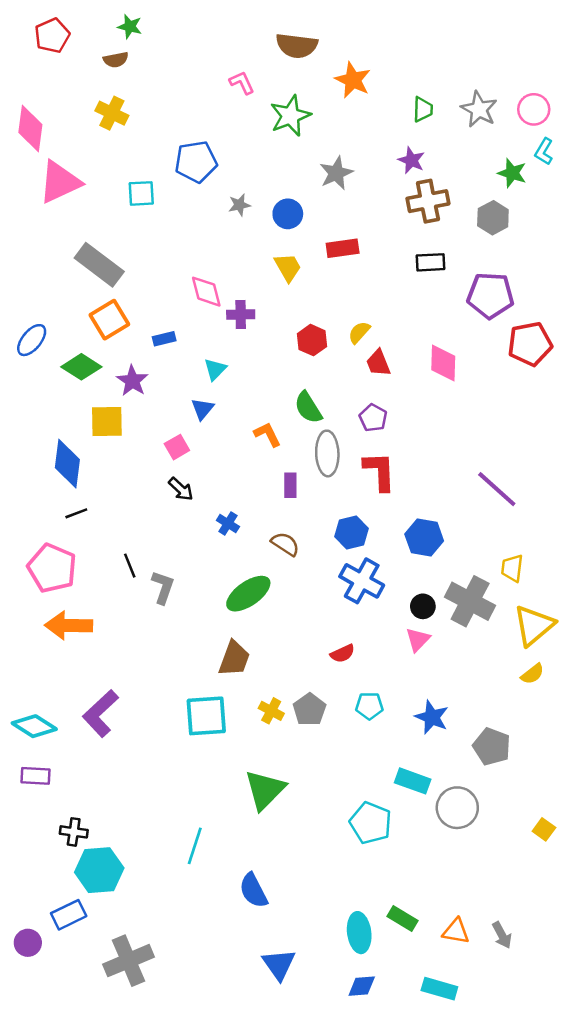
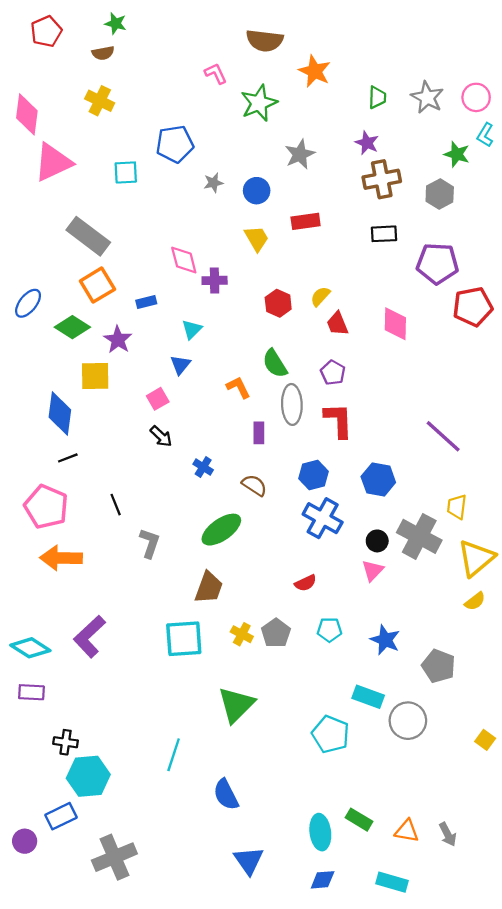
gray L-shape: (163, 587) -> (150, 543), moved

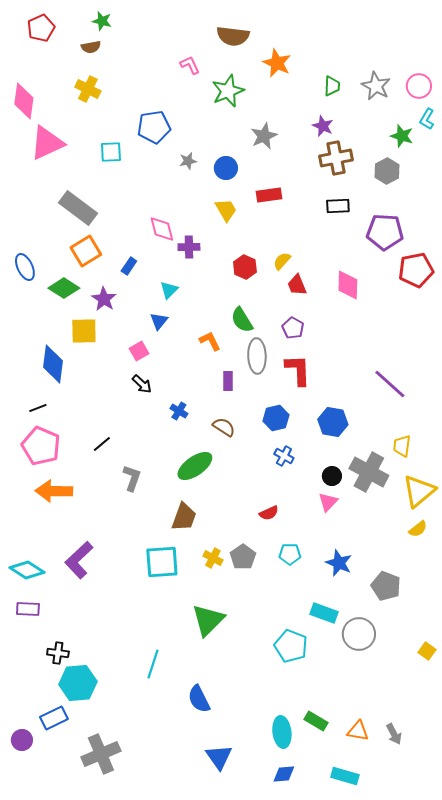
blue rectangle: (146, 302) -> (129, 266), turned -42
blue ellipse: (28, 303) -> (25, 267), turned -64
black line: (68, 458) -> (38, 408), moved
black line: (116, 505) -> (102, 444), turned 72
blue cross: (323, 518) -> (284, 456), size x0.6

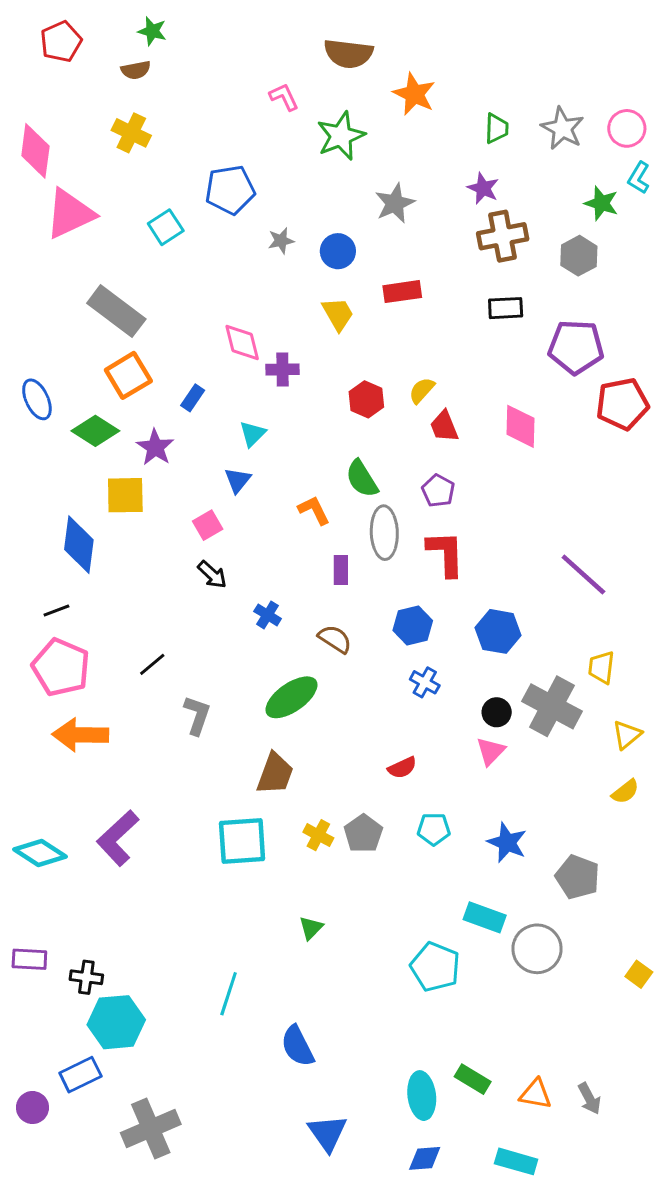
cyan square: (111, 152) -> (166, 227), turned -30
yellow triangle: (419, 491) -> (627, 735), size x0.6
purple rectangle: (28, 609) -> (29, 959), moved
green triangle: (208, 620) -> (311, 928), size x0.5

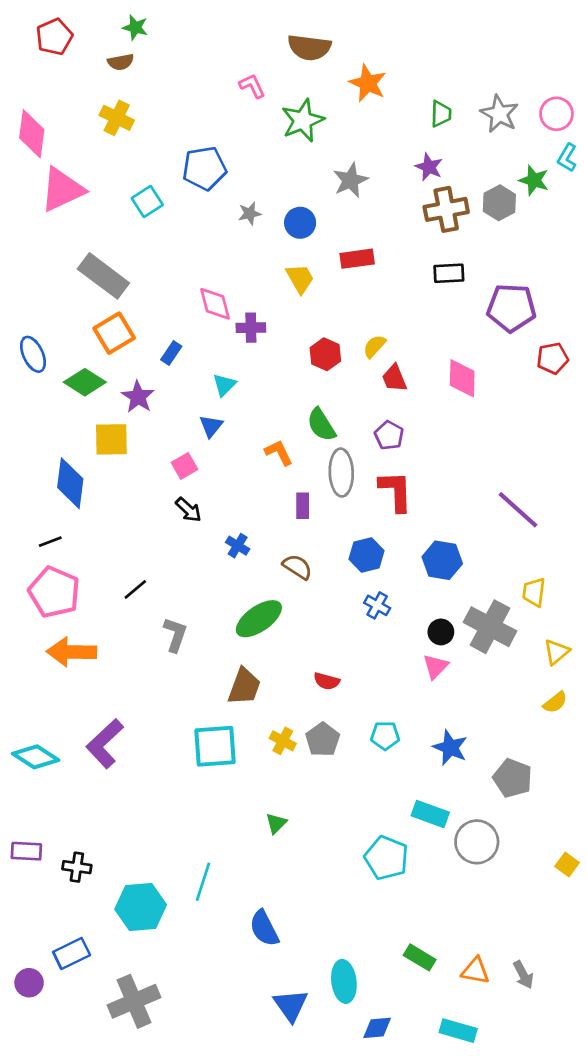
gray hexagon: (579, 256) -> (499, 203), moved
red pentagon: (622, 404) -> (552, 358), size x0.7
red semicircle: (402, 768) -> (327, 681), moved, turned 40
cyan hexagon: (116, 1022) -> (141, 907), moved
cyan ellipse: (422, 1096) -> (344, 981), moved

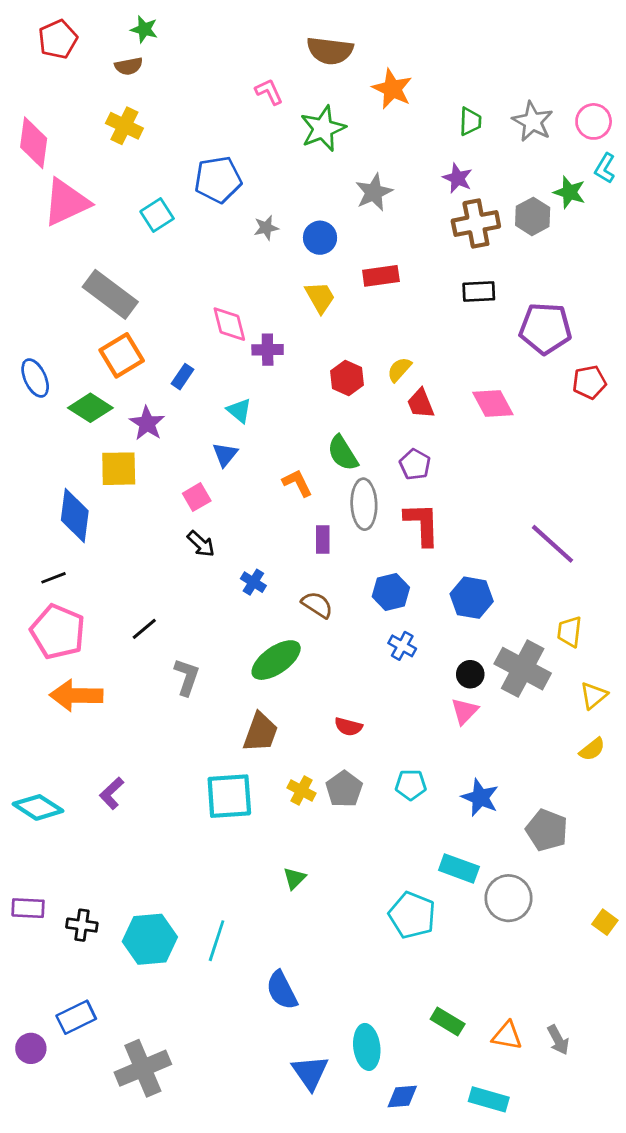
pink diamond: (462, 378) -> (493, 404), turned -30
cyan triangle: (224, 385) -> (239, 411), turned -35
purple L-shape: (105, 744) -> (112, 793), size x0.6
cyan hexagon: (141, 907) -> (150, 939), moved

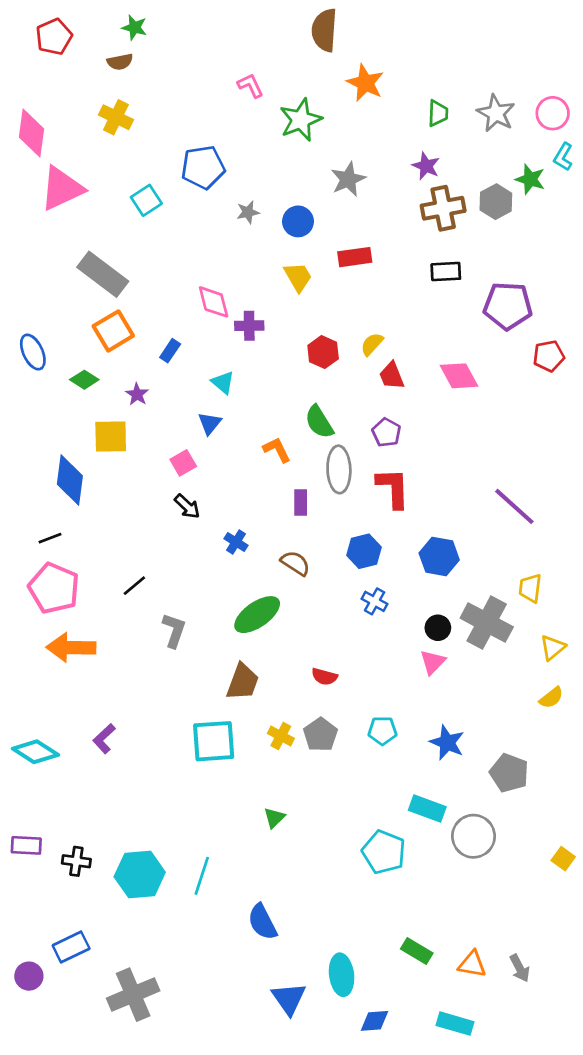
brown semicircle: (330, 51) -> (324, 30), moved, turned 87
green diamond: (90, 408) -> (84, 380), size x0.7
purple star: (147, 423) -> (137, 394), size x0.7

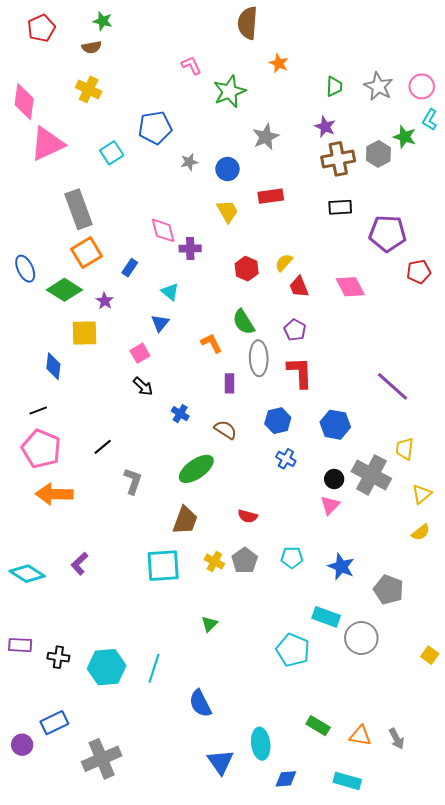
orange star: (365, 83) -> (279, 63), size x0.7
gray rectangle: (103, 274) -> (79, 209), turned 33
green diamond: (84, 380) -> (64, 290), size x1.6
blue diamond: (70, 480) -> (53, 366), size x0.7

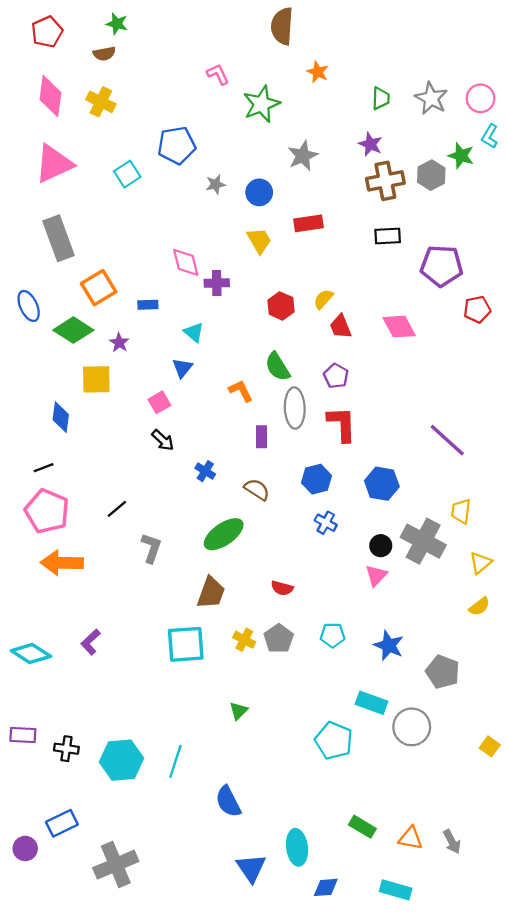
pink diamond: (24, 102) -> (50, 96), moved
gray rectangle: (79, 209) -> (58, 238), moved
blue rectangle: (130, 268) -> (148, 305), turned 54

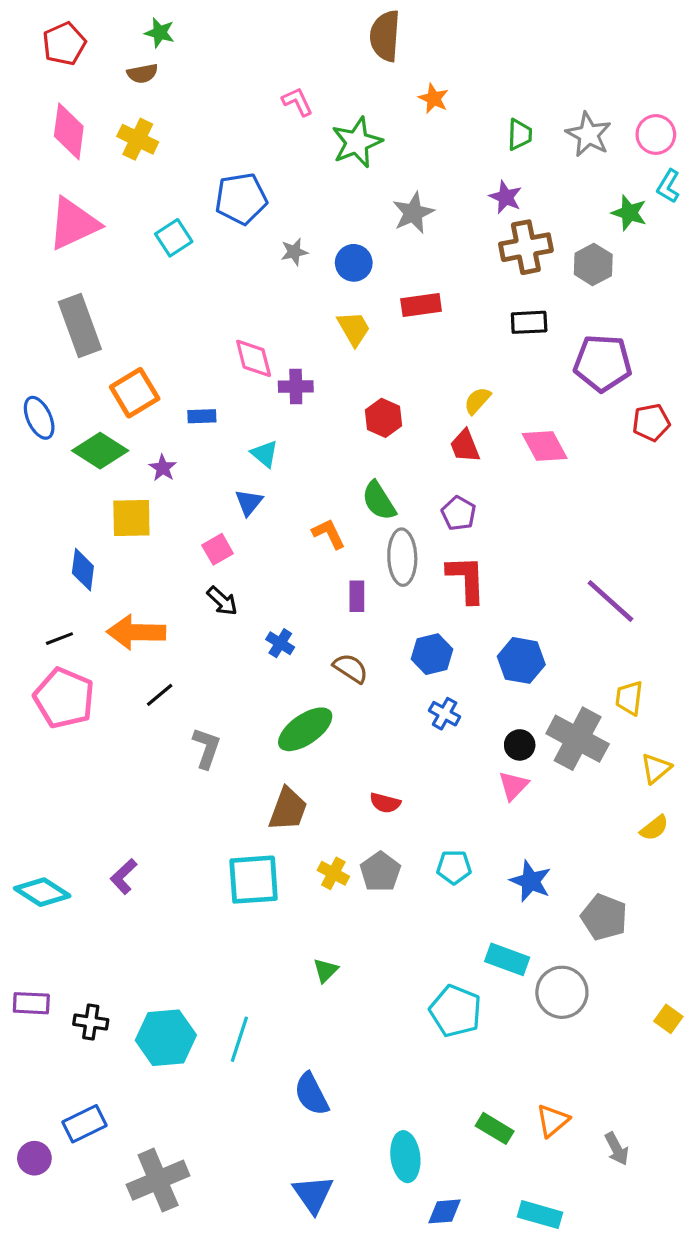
gray hexagon: (431, 175) -> (593, 264), moved
yellow semicircle: (323, 299) -> (477, 401), moved
orange arrow: (62, 563) -> (136, 632), moved
orange triangle: (411, 838) -> (553, 1121), moved, turned -50
blue triangle: (251, 868) -> (313, 1194), moved

